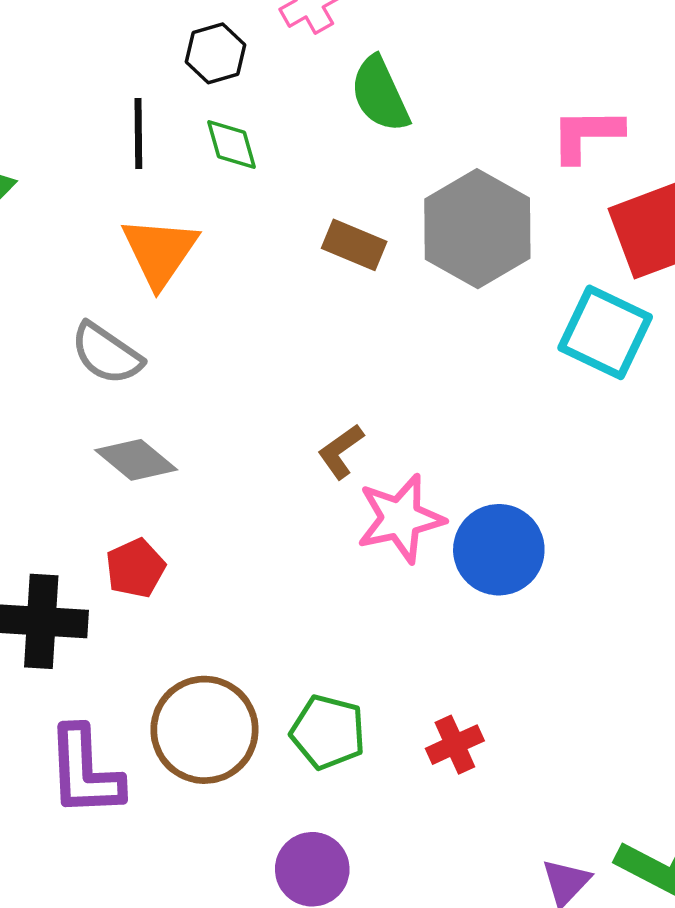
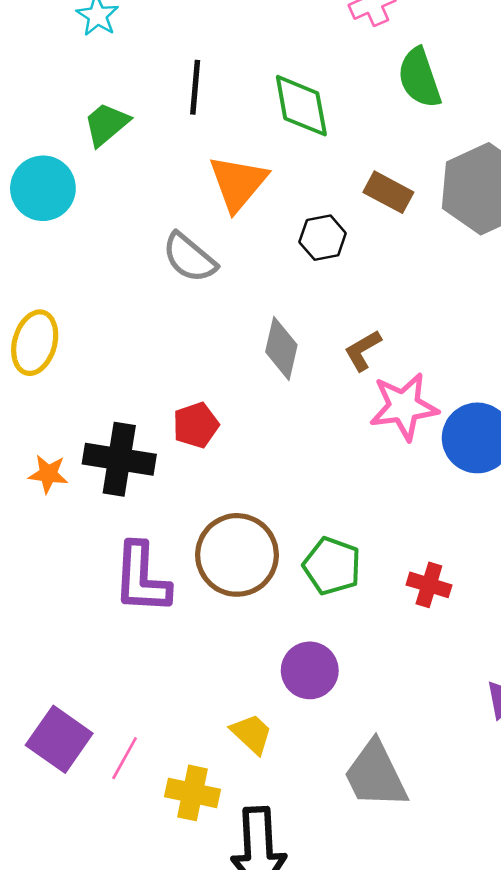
black hexagon: (215, 53) -> (323, 238), moved
black line: (138, 134) -> (195, 87), moved
green diamond: (231, 145) -> (301, 106), size x1.5
gray diamond: (136, 460) -> (281, 348), moved, turned 58
red cross: (455, 745) -> (429, 585), turned 36

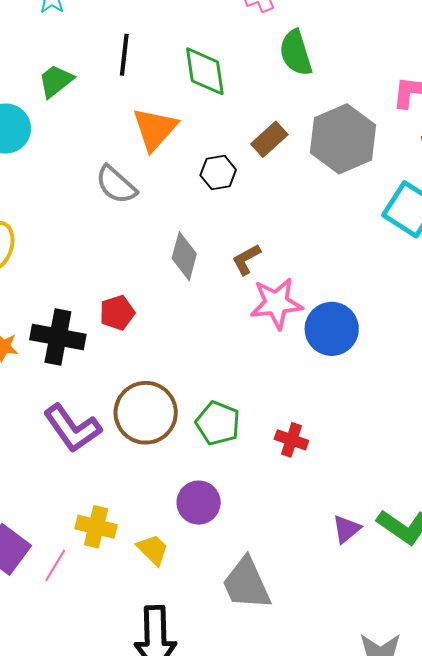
brown rectangle: (388, 192) -> (269, 139), turned -72
purple L-shape: (142, 578) -> (72, 428), turned -40
yellow cross: (193, 793) -> (96, 527), moved

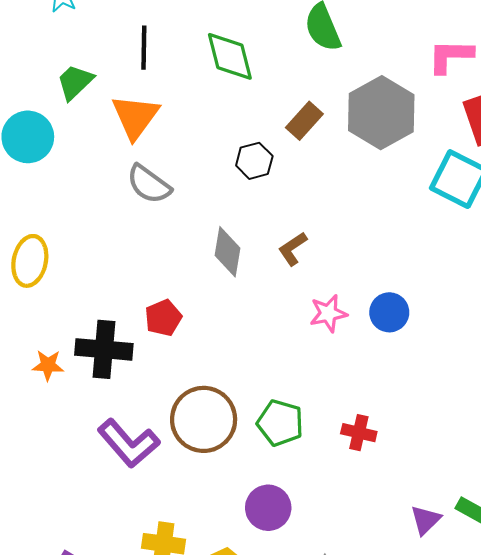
orange triangle: (155, 129) -> (135, 117), moved
pink star: (276, 303) -> (328, 313), moved, size x0.7
blue circle: (332, 329) -> (389, 312), size x0.7

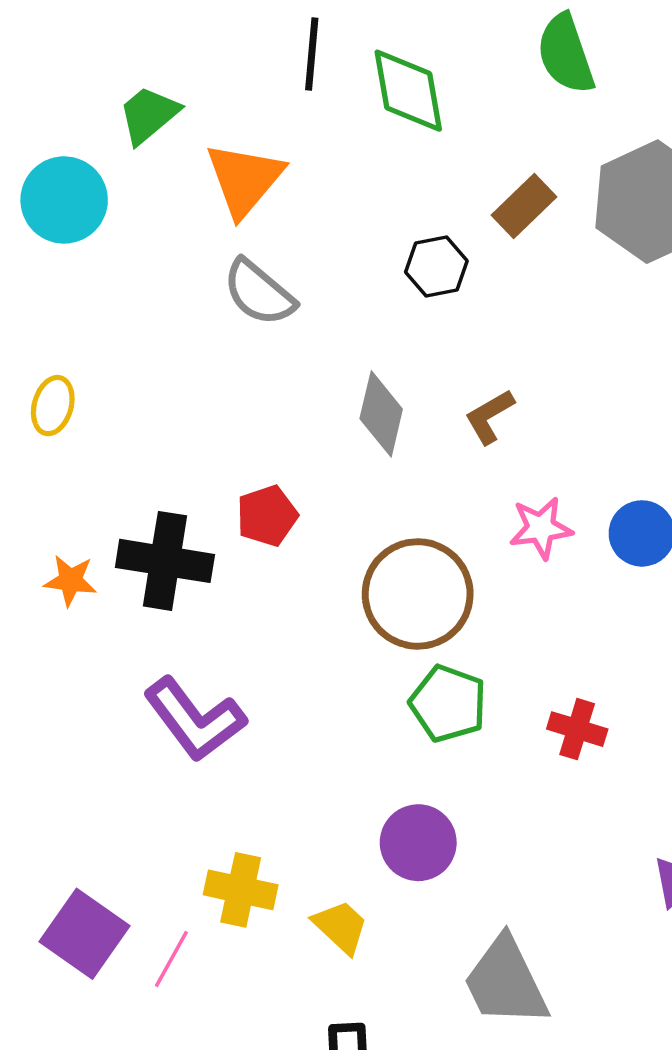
black line: (144, 48) -> (312, 54), moved
yellow ellipse: (30, 261) -> (53, 406), size x0.7
brown circle: (204, 419) -> (418, 594), moved

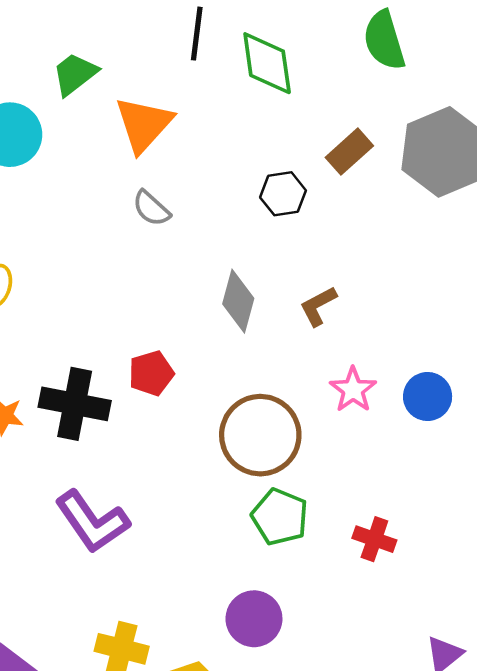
gray semicircle: (259, 293) -> (151, 208), size x0.7
pink star: (541, 528) -> (353, 390), turned -30

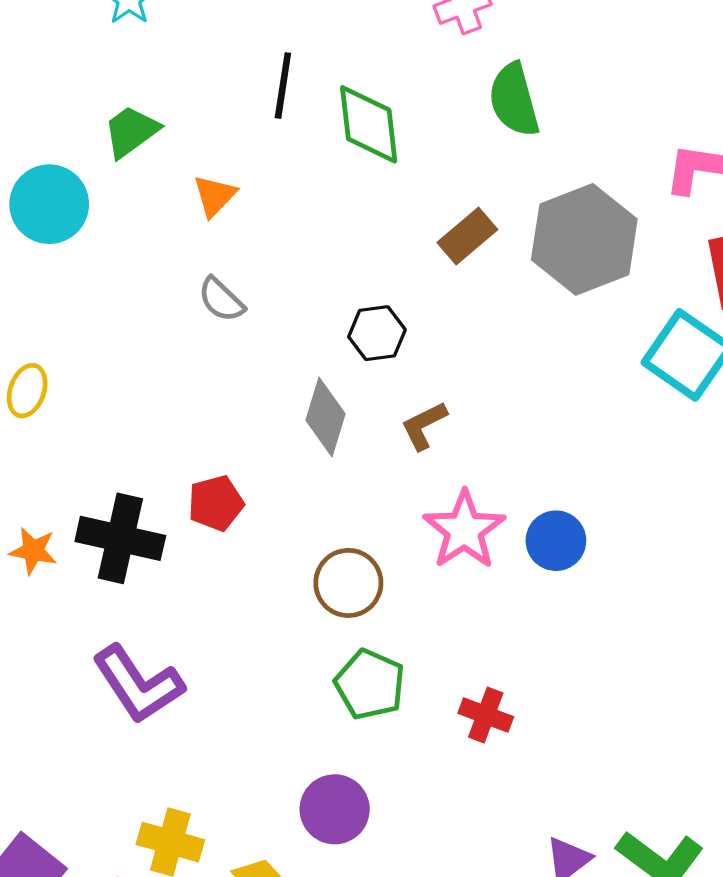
orange triangle: (144, 124) -> (215, 196), size x0.6
black hexagon: (283, 194) -> (377, 333), moved
pink star: (353, 390) -> (464, 530), size x1.4
brown circle: (260, 435) -> (348, 583), size x0.7

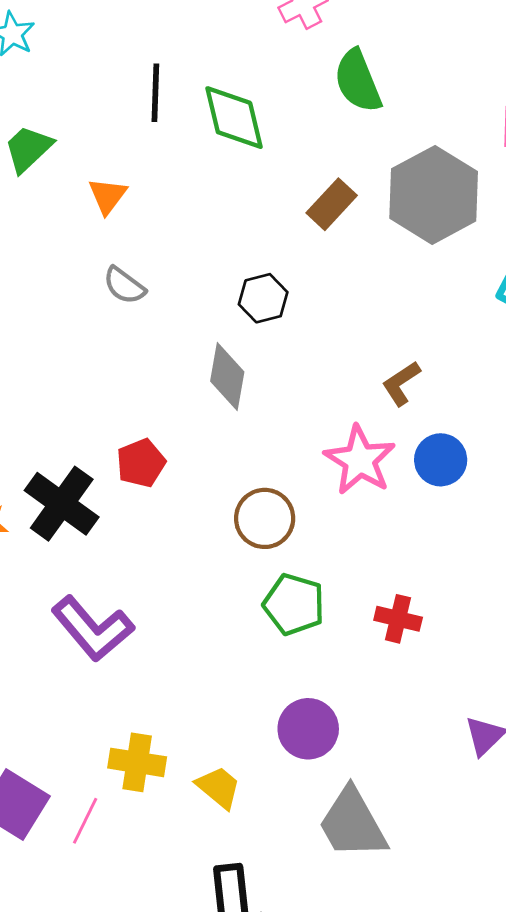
brown L-shape: (424, 426) -> (401, 383), moved
black cross: (120, 538) -> (62, 504), turned 30
purple circle: (335, 809) -> (308, 729), moved

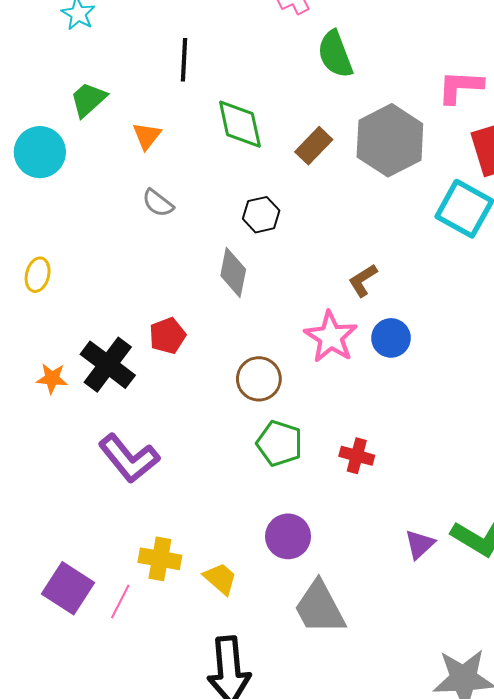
green diamond: (234, 118) -> (240, 124), moved

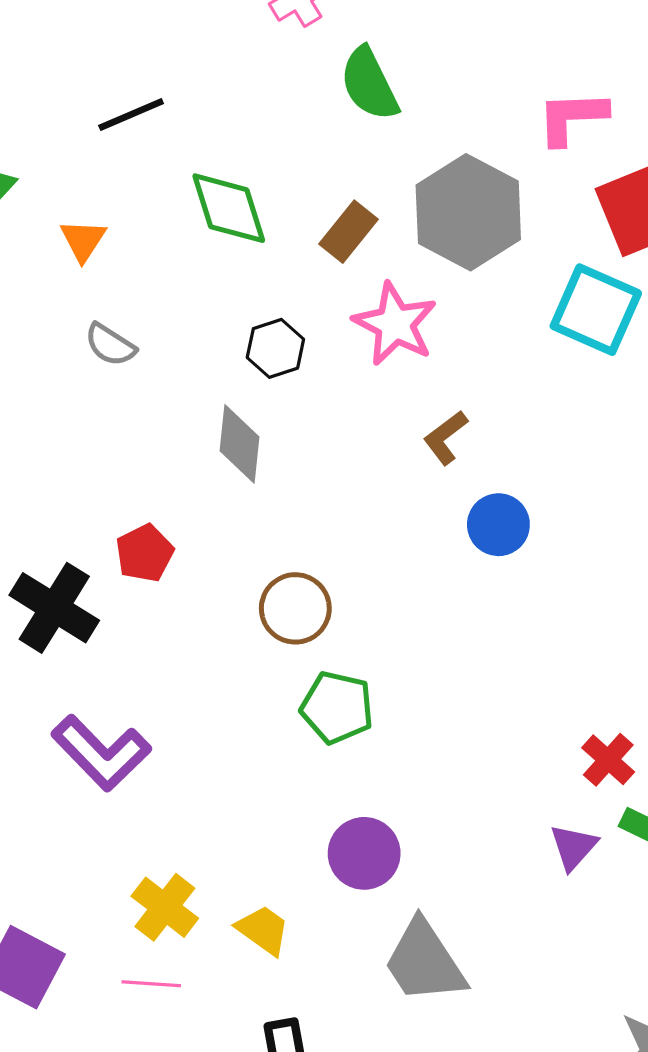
black line: (184, 60) -> (131, 115), turned 69
pink star: (331, 337) -> (395, 324), moved
red cross: (357, 456) -> (608, 760), moved, turned 32
yellow cross: (160, 559) -> (165, 907), turned 33
pink line: (120, 601) -> (151, 984), moved, turned 72

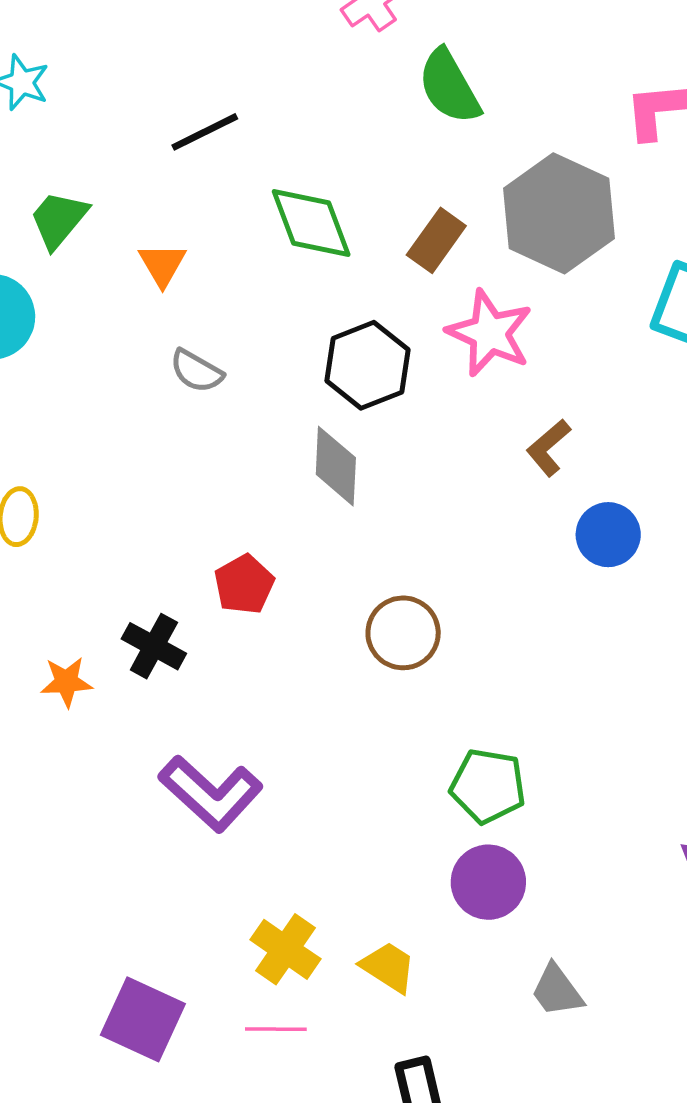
black hexagon: (275, 348) -> (367, 365), size x1.4
black cross: (54, 608) -> (154, 646), size x0.7
green pentagon: (337, 708) -> (488, 786), moved
gray trapezoid: (424, 962) -> (557, 991), size x0.6

